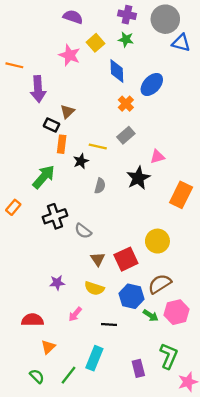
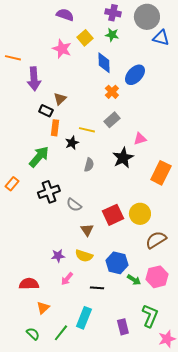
red square: (126, 259) -> (113, 215), moved
purple star: (57, 283) -> (58, 256), moved
brown semicircle: (160, 284) -> (156, 240), moved

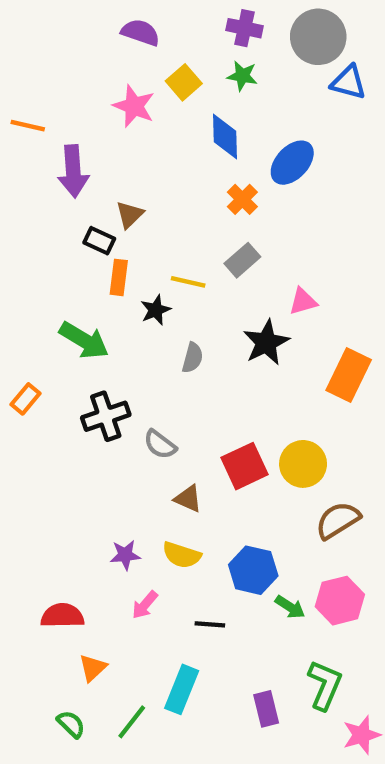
green arrow: (39, 157) -> (84, 340), turned 80
brown triangle: (87, 230) -> (188, 499), turned -32

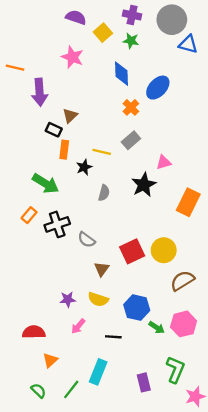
yellow square: (184, 82) -> (103, 33), moved
orange rectangle: (26, 399) -> (29, 215), moved
brown triangle: (188, 499) -> (102, 269), turned 42

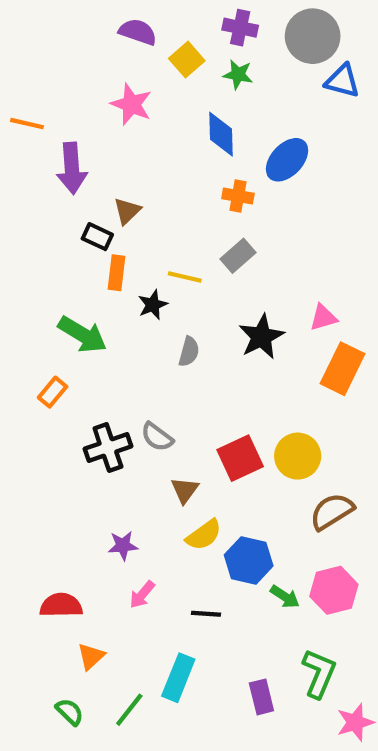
orange cross: (131, 107) -> (238, 196), turned -35
pink triangle: (164, 162) -> (323, 318), moved
black cross: (57, 224) -> (108, 448), moved
yellow semicircle: (98, 299) -> (204, 535), moved, turned -54

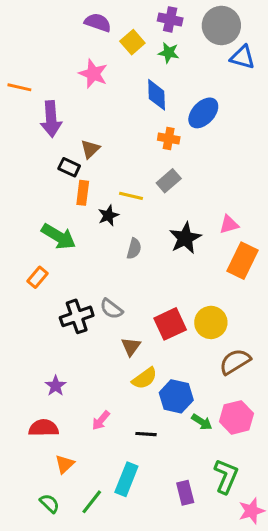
purple star: (123, 546) -> (56, 386), moved, turned -30

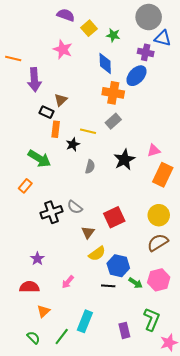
purple cross: (170, 19) -> (146, 52), moved
orange cross: (169, 139) -> (113, 93), size x1.5
yellow circle: (211, 322) -> (159, 215), moved
black line: (146, 434) -> (108, 286), moved

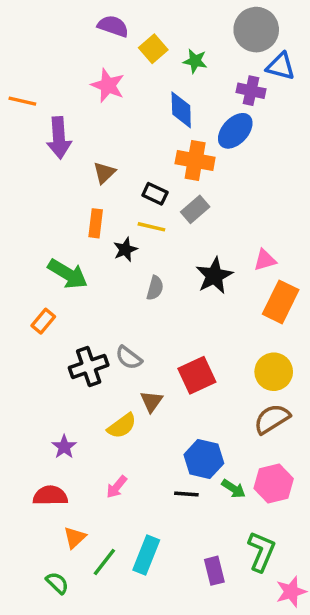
black rectangle: (47, 112) -> (155, 194), moved
yellow semicircle: (97, 254) -> (122, 426), moved
green line: (62, 337) -> (104, 562), moved

